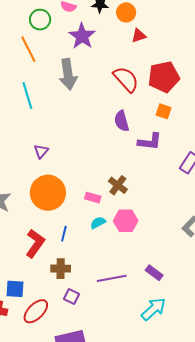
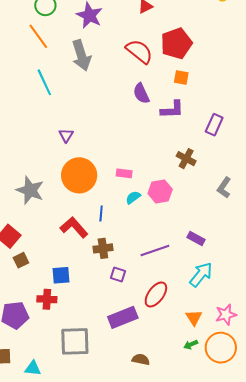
brown cross: (118, 185) -> (186, 159), moved
red L-shape: (35, 243) -> (74, 227), turned -68
red ellipse: (36, 311) -> (156, 294), moved

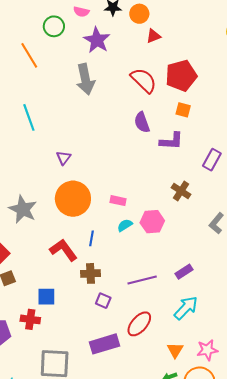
orange line: (38, 36) -> (29, 55), moved
cyan line: (44, 82) -> (29, 117), moved
purple rectangle: (196, 239) -> (184, 272), turned -66

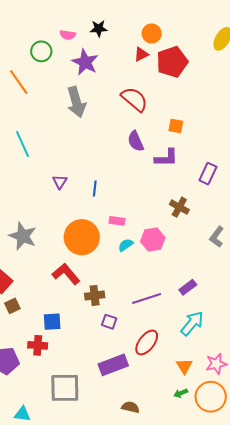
orange circle: (139, 14) -> (152, 34), moved
red pentagon: (181, 76) -> (172, 62), moved
orange circle: (73, 199) -> (82, 237), moved
blue line: (92, 238) -> (95, 188), moved

